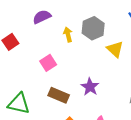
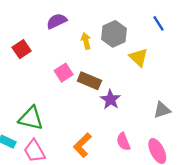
brown rectangle: (59, 95) -> (89, 81), moved

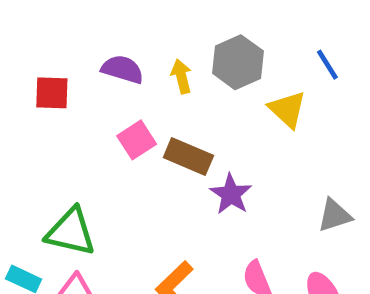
purple semicircle: (57, 21) -> (122, 69), moved, turned 42
blue line: (158, 23) -> (327, 65), moved
red square: (22, 49) -> (52, 93), turned 36

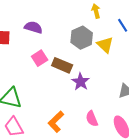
gray hexagon: (238, 62) -> (82, 38), moved
yellow arrow: (181, 76) -> (96, 11), moved

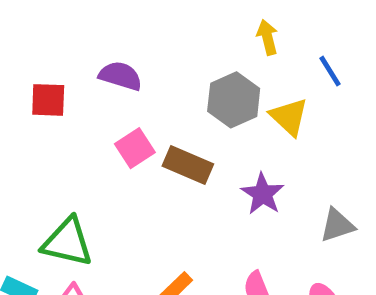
purple star: (81, 82) -> (263, 194), moved

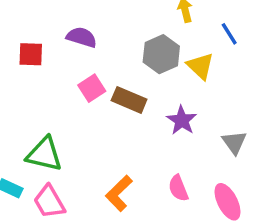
gray triangle: (337, 225) -> (234, 142), turned -48

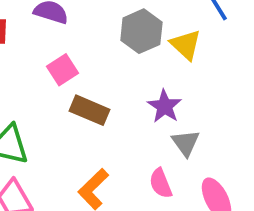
brown rectangle: (129, 100) -> (89, 110), moved
gray triangle: (234, 142) -> (186, 143), moved

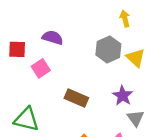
pink square: (62, 70) -> (41, 68), moved

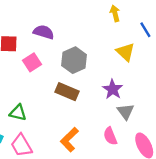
gray hexagon: (108, 49) -> (74, 60), moved
green triangle: (27, 119) -> (18, 113), size x0.7

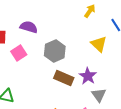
yellow arrow: (115, 13) -> (90, 11), turned 48
brown rectangle: (67, 92) -> (64, 78), moved

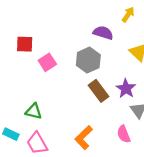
purple semicircle: (29, 27) -> (103, 33), moved
brown rectangle: (64, 78) -> (99, 91), turned 30

